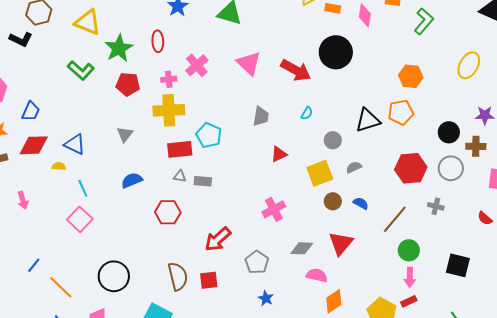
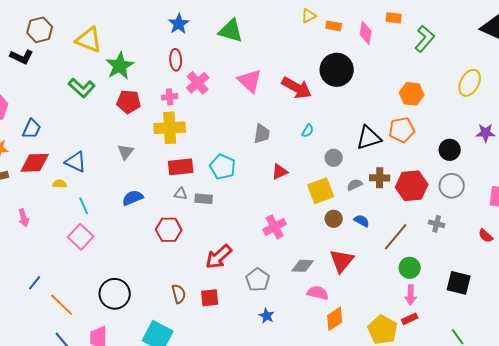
red ellipse: (158, 41) -> (176, 60), moved
cyan pentagon: (209, 135) -> (223, 167), moved
brown cross: (476, 146) -> (380, 178), moved
brown semicircle: (178, 276) -> (179, 294), size x0.7

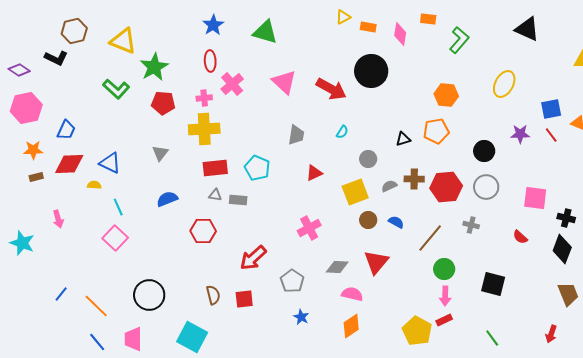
black triangle: (369, 138) -> (403, 139), size x0.6
blue line: (35, 283) -> (61, 294), moved
orange diamond: (335, 319) -> (351, 326), moved

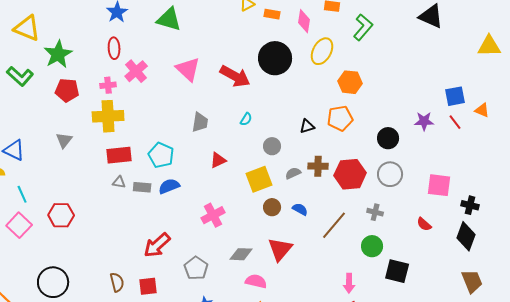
yellow ellipse: (504, 84) -> (322, 51), moved
blue semicircle: (167, 199) -> (169, 186), moved
red hexagon: (203, 231) -> (61, 215), moved
green circle: (444, 269) -> (372, 246), moved

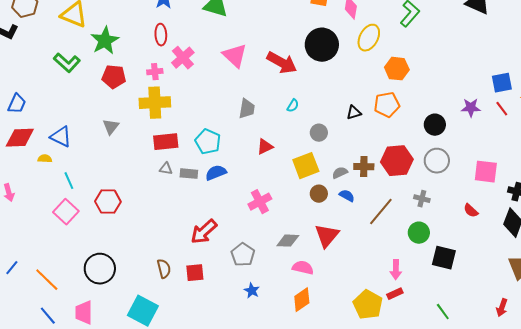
brown cross: (318, 166) -> (364, 167), moved
gray semicircle: (293, 173) -> (340, 173), moved

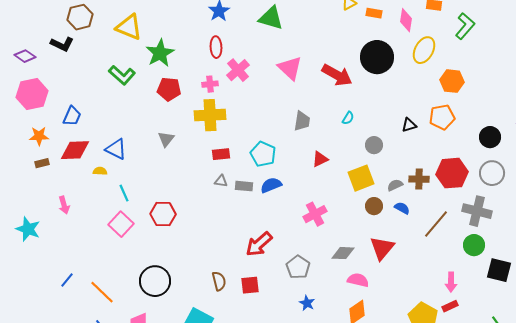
red rectangle: (166, 142) -> (221, 154), size x0.7
gray cross: (422, 199) -> (477, 211), size x1.8

